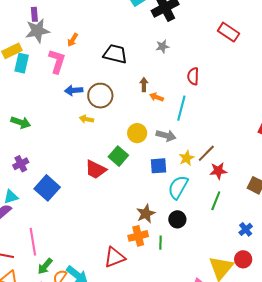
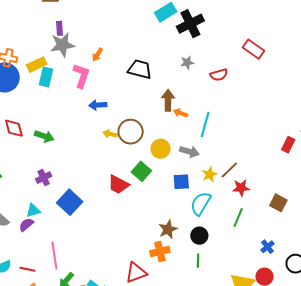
red semicircle: (193, 76) -> (219, 75), moved, turned -108
brown arrow: (144, 85) -> (168, 100), size x1.5
brown circle: (100, 96) -> (131, 132), moved
green line: (161, 243) -> (198, 261), moved

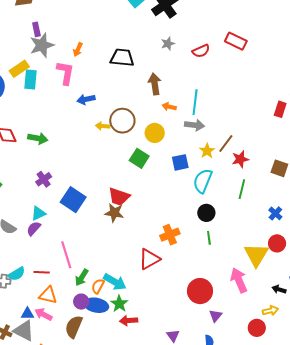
red rectangle: (254, 49) -> (236, 41), moved
orange arrow: (180, 113) -> (169, 107), moved
gray arrow: (189, 152) -> (195, 125), moved
red trapezoid: (118, 184) -> (119, 197), moved
brown star: (168, 229) -> (114, 213), moved, turned -30

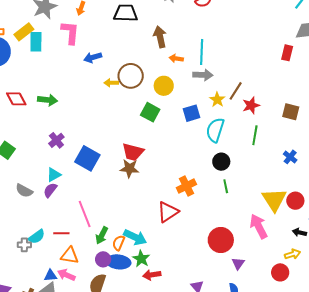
red circle: (277, 243) -> (295, 201), moved

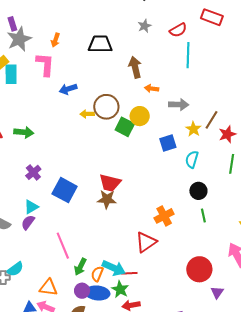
cyan line: (202, 52) -> (188, 55), moved
green square: (150, 112) -> (125, 127), moved
cyan semicircle: (215, 130) -> (192, 159), size x0.7
red line: (61, 233) -> (129, 273), moved

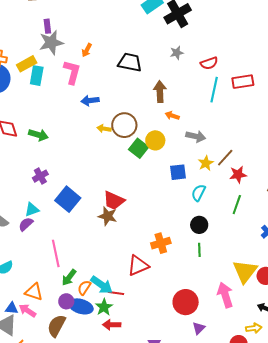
red rectangle: (212, 17) -> (243, 82), moved, turned -40

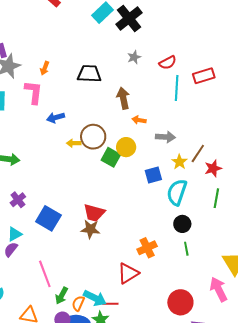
cyan semicircle: (199, 193) -> (177, 192), size x1.5

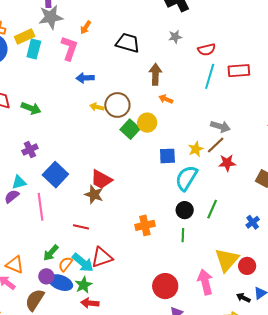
gray arrow: (165, 137) -> (220, 126), moved
green line: (216, 198) -> (212, 209), moved
red triangle: (128, 273) -> (102, 257), moved
pink line: (45, 274) -> (41, 207), moved
red line: (110, 304) -> (81, 227), moved

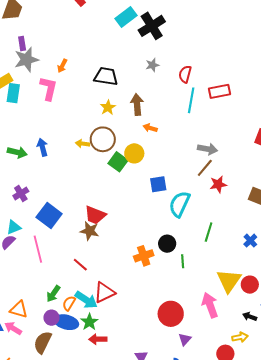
red semicircle: (207, 50) -> (185, 74), turned 126
blue arrow: (85, 78) -> (42, 147), moved, turned 84
yellow star: (196, 149) -> (108, 107), moved
black circle: (185, 210) -> (167, 244), moved
red line: (81, 227) -> (80, 265), turned 35

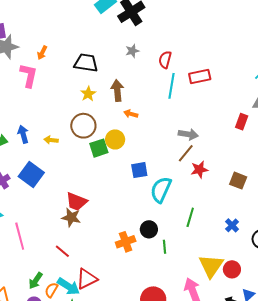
yellow arrow: (83, 144) -> (51, 140), moved
green square: (118, 162) -> (99, 148), turned 36
blue square: (49, 215) -> (31, 174), moved

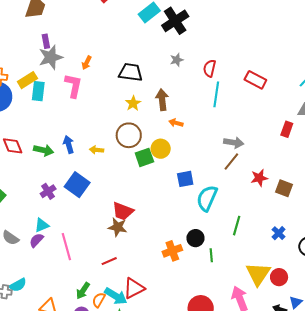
red rectangle: (200, 77) -> (255, 80), moved, turned 40
red star: (199, 170) -> (259, 178), moved
red line: (62, 251) -> (109, 261), turned -63

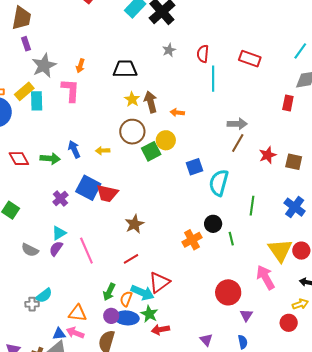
purple rectangle: (46, 41) -> (26, 44), moved
brown arrow: (162, 100) -> (151, 102), moved
red trapezoid: (123, 211) -> (107, 193), moved
brown star: (118, 227) -> (134, 224), turned -30
blue cross: (279, 233) -> (295, 207), size x1.5

